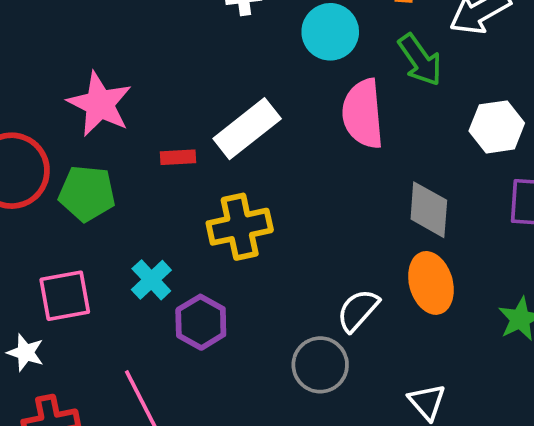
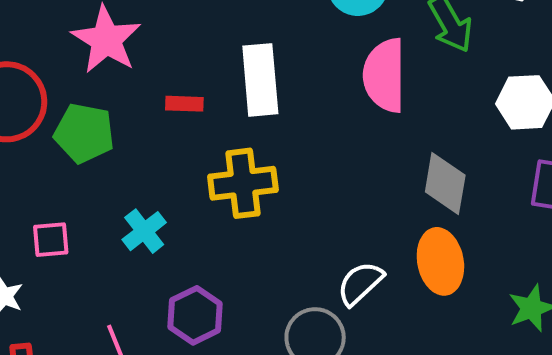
white rectangle: (247, 129) -> (260, 80), turned -62
pink square: (65, 296) -> (51, 240), size x0.7
purple hexagon: (201, 322) -> (195, 315), moved

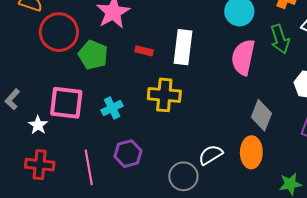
pink square: (51, 240) -> (66, 103), size x1.8

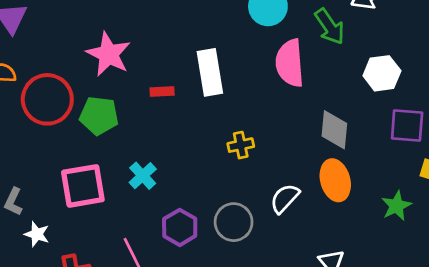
yellow cross: (164, 95) -> (241, 145), moved, size x0.6
white star: (38, 125) -> (37, 234), moved
gray circle: (183, 176) -> (234, 222), moved

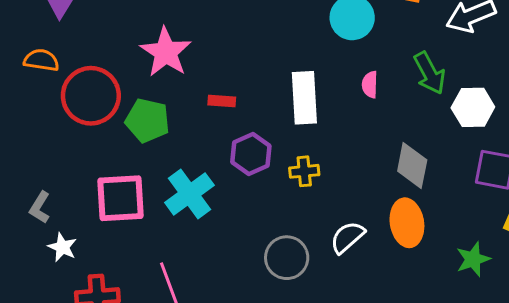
green arrow: (330, 26) -> (430, 73), moved
pink semicircle: (290, 63) -> (370, 85), size x0.5
white rectangle: (210, 72) -> (304, 98), moved
cyan cross: (143, 176) -> (189, 194), size x1.5
purple hexagon: (180, 227) -> (251, 154), moved

